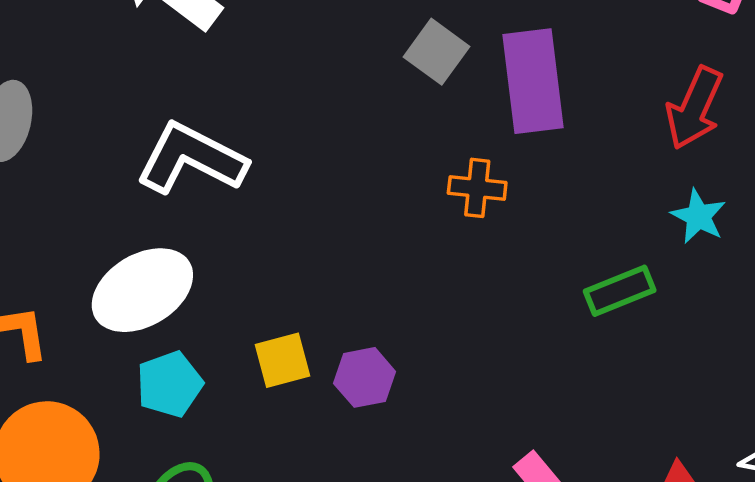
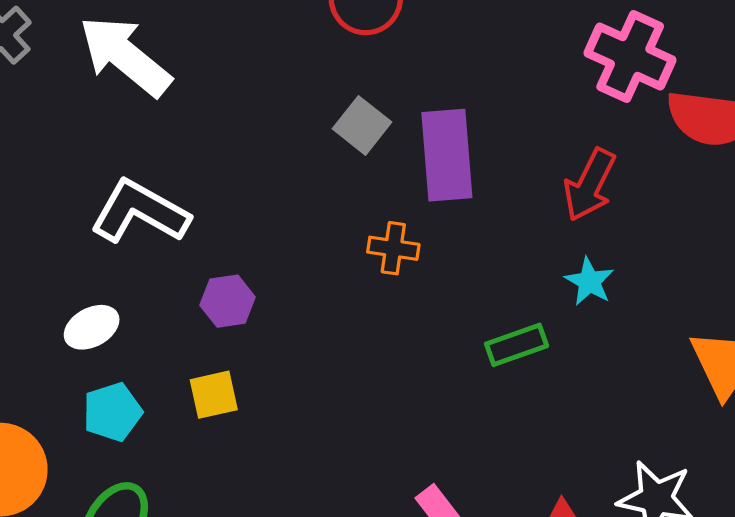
white ellipse: (142, 290) -> (92, 327), size x0.6
purple hexagon: (365, 377) -> (228, 301), moved

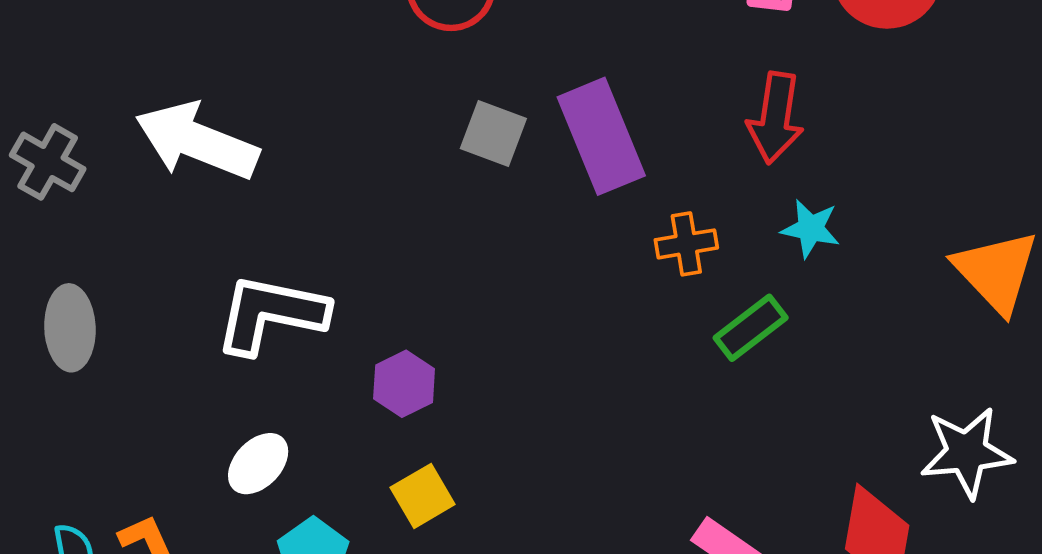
orange cross: (393, 248) -> (686, 244), moved

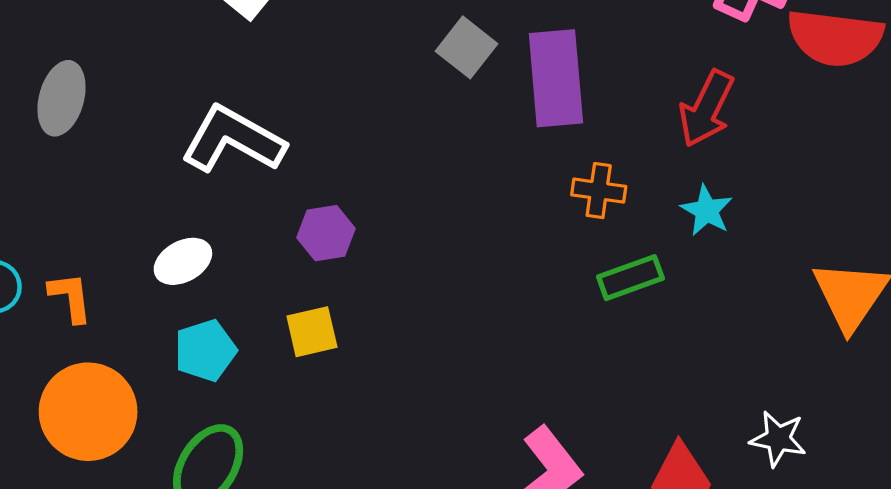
white star: (967, 452) -> (778, 439), size x0.7

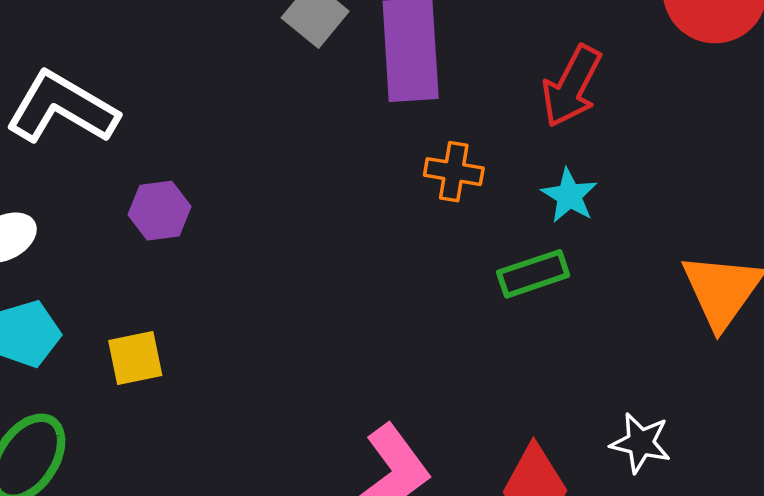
green rectangle: (630, 278) -> (533, 274), moved
yellow square: (312, 332) -> (135, 358), moved

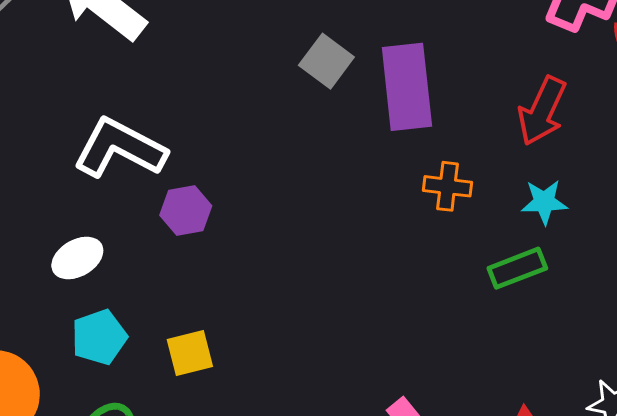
cyan star: (569, 196) -> (544, 202), turned -30
purple hexagon: (160, 211) -> (186, 211), moved

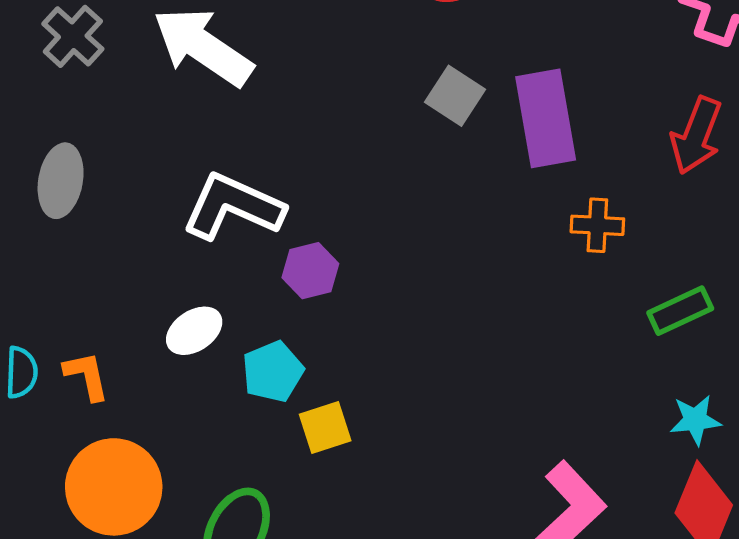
cyan star: (544, 202) -> (695, 420), moved
cyan pentagon: (99, 337) -> (273, 372), moved

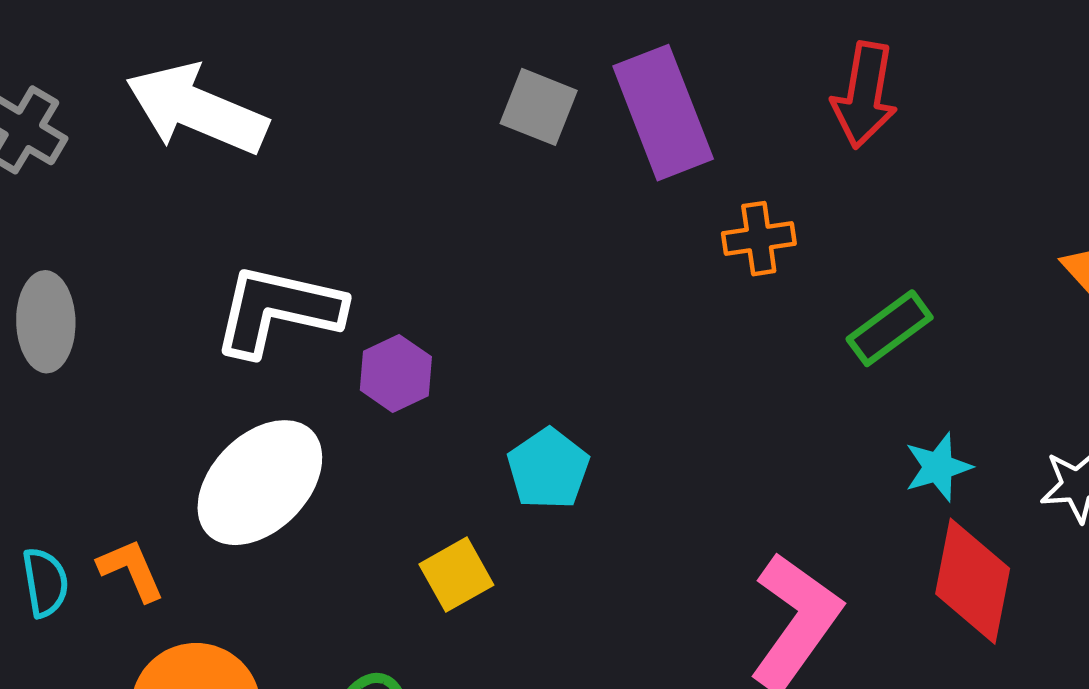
white ellipse: (194, 331) -> (260, 483), size x1.8
cyan pentagon: (273, 372) -> (548, 469), moved

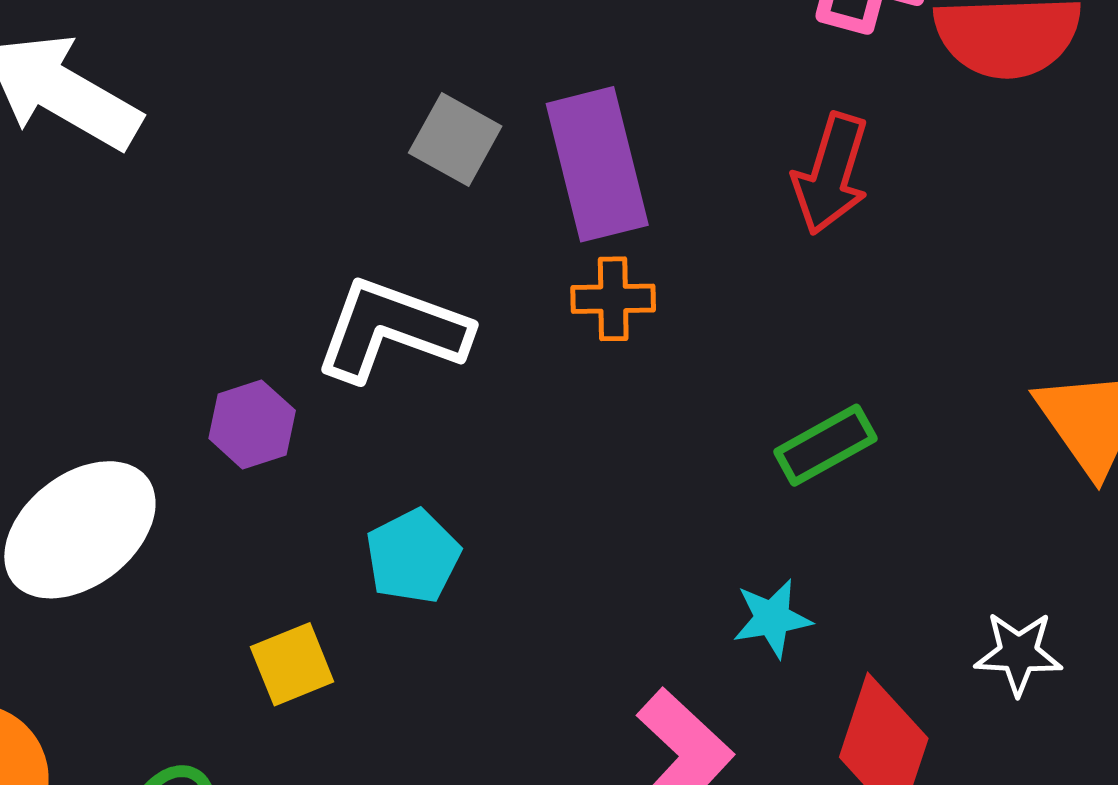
orange cross: (759, 239) -> (613, 299), moved
white L-shape: (278, 310) -> (392, 330), moved
cyan star: (938, 467) -> (772, 618), moved

